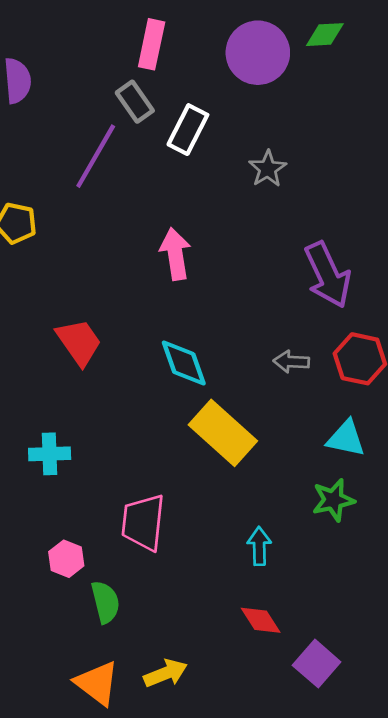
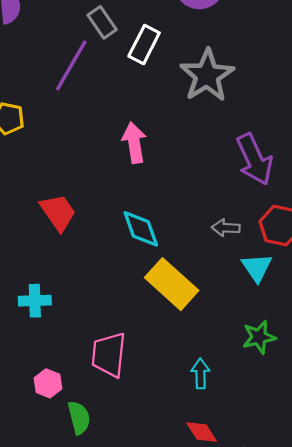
gray star: (268, 169) -> (207, 75), size x1.8
cyan triangle: (346, 438) -> (257, 268), moved, turned 44

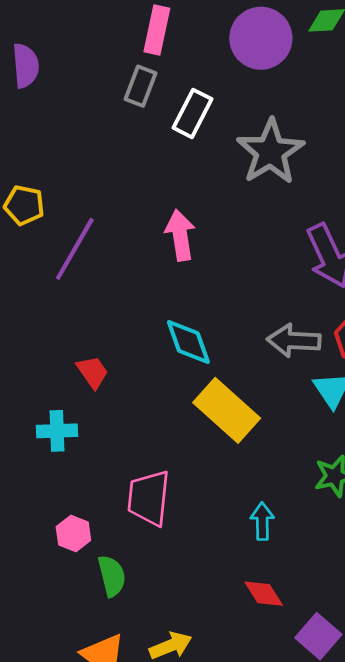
gray rectangle: (102, 22) -> (140, 86), turned 56
purple line: (71, 65) -> (75, 249), moved
red trapezoid: (58, 212) -> (93, 372), moved, size x0.7
gray arrow: (226, 228) -> (294, 341), size x1.5

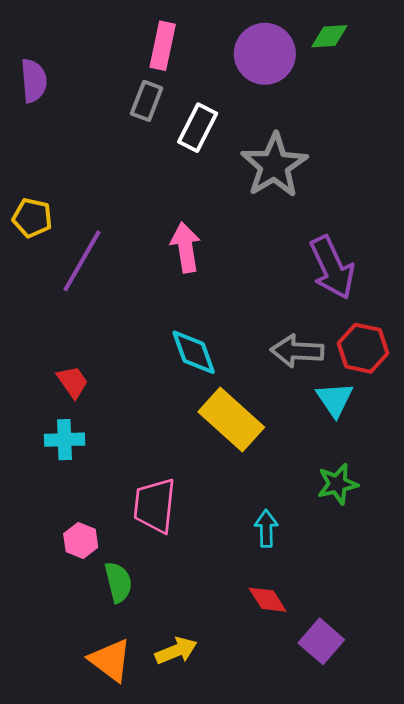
red trapezoid: (93, 372) -> (73, 382), moved

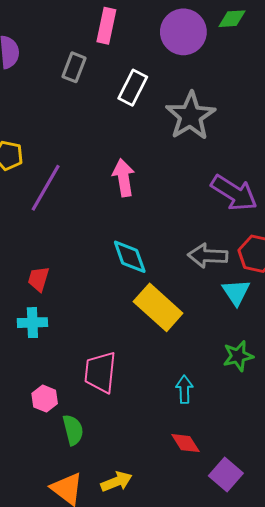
gray rectangle: (147, 101) -> (74, 67), moved
purple arrow: (332, 268) -> (234, 193), turned -33
red trapezoid: (73, 382) -> (39, 279), turned -128

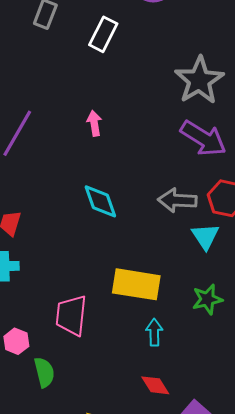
gray star: (190, 116) -> (199, 80), moved
pink arrow: (124, 178) -> (94, 123), size x0.7
yellow rectangle: (158, 307) -> (136, 284), moved, turned -33

